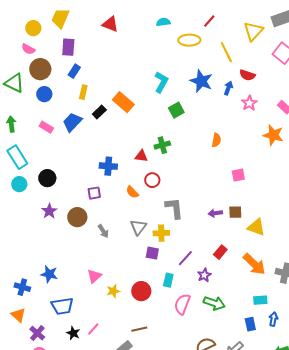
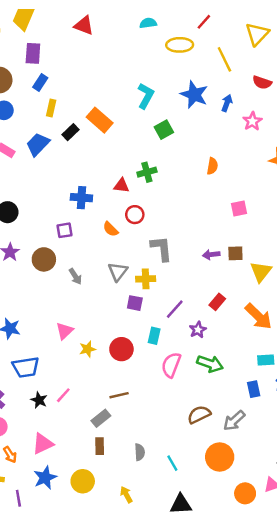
red semicircle: (247, 75) -> (262, 82), moved
yellow triangle: (256, 227) -> (261, 272), turned 48

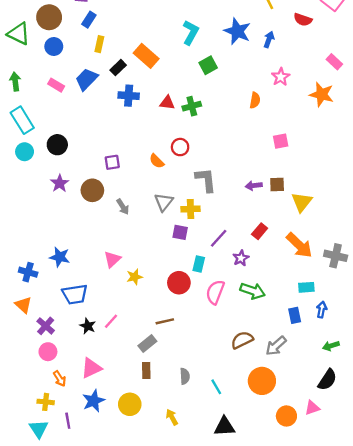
pink star: (252, 121) -> (281, 77), moved
red triangle: (121, 185) -> (167, 103), moved
blue cross: (81, 198) -> (129, 96), moved
red circle: (121, 349) -> (179, 283), moved

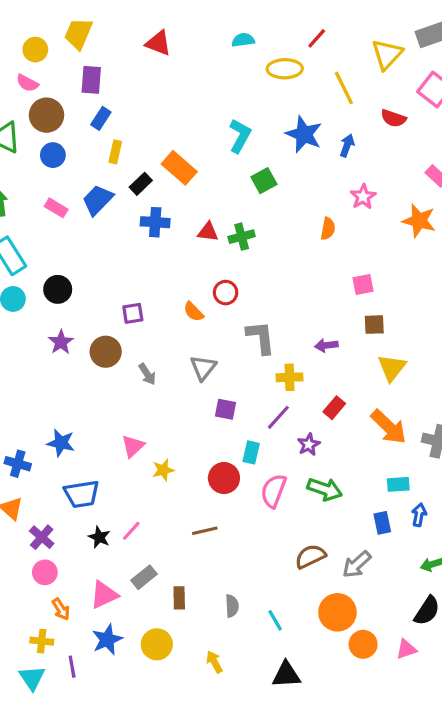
brown square: (277, 184) -> (374, 325), moved
yellow cross: (191, 209) -> (290, 377), moved
gray rectangle: (147, 343) -> (144, 577), moved
orange circle: (286, 416) -> (363, 644), moved

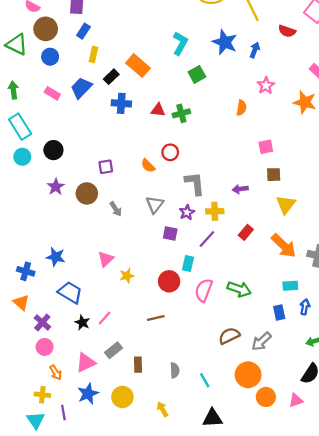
purple star: (309, 444) -> (187, 212), moved
blue trapezoid: (82, 494) -> (70, 292), turned -140

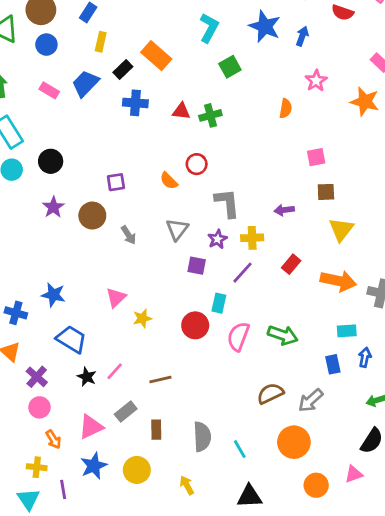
orange arrow: (284, 246) -> (338, 281), turned -32
brown line: (156, 318) -> (160, 380), moved
gray semicircle: (175, 370) -> (202, 437), size x1.5
orange circle: (266, 397) -> (316, 485), moved

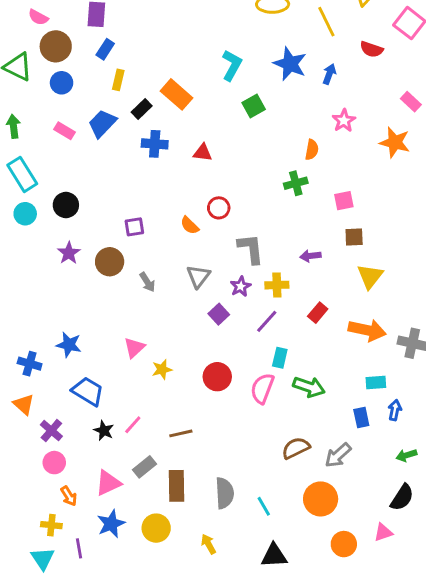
green cross: (210, 115) -> (296, 183), moved
purple square: (197, 266) -> (219, 314), turned 36
cyan rectangle: (219, 303) -> (280, 358), moved
brown rectangle: (156, 430) -> (177, 486), size x1.5

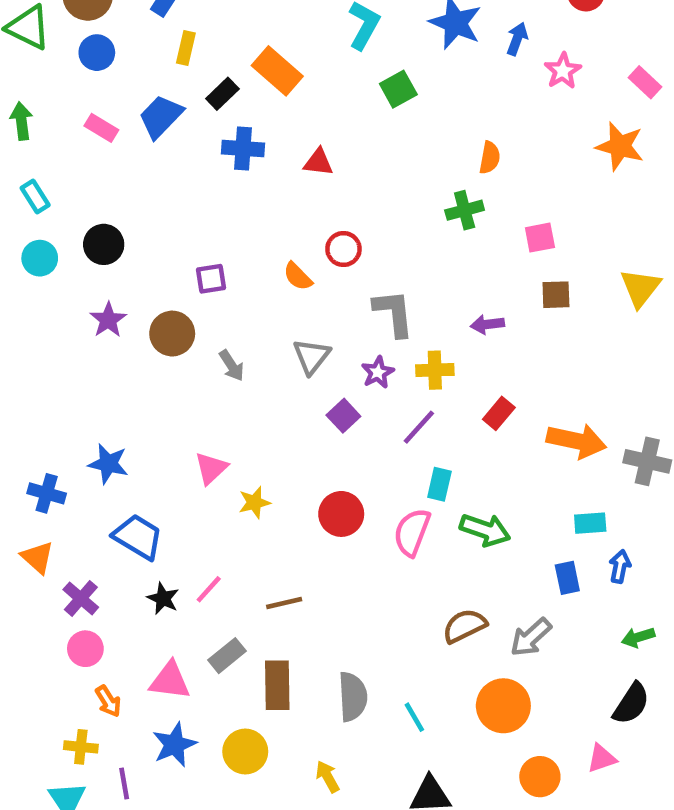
pink star: (344, 121) -> (563, 71), moved
cyan rectangle: (22, 174) -> (35, 196), size x0.6
yellow triangle: (370, 276) -> (640, 288), moved
pink triangle: (108, 483) -> (170, 681), turned 32

